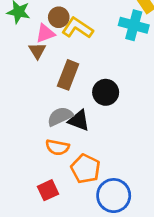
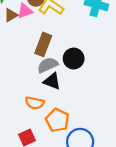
brown triangle: (37, 51) -> (11, 15), moved, turned 32
gray semicircle: (60, 116) -> (48, 65), moved

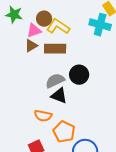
brown triangle: (11, 15) -> (31, 46), moved
brown rectangle: (43, 44) -> (55, 49), moved, turned 70

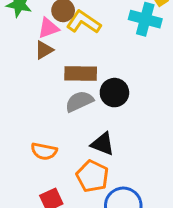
brown rectangle: (55, 49) -> (81, 73), moved
black triangle: (59, 96) -> (103, 144), moved
orange semicircle: (43, 116) -> (44, 151), moved

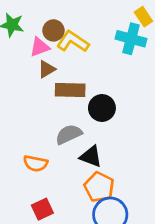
brown triangle: (44, 50) -> (47, 69), moved
gray semicircle: (79, 101) -> (69, 134), moved
orange pentagon: (92, 176) -> (99, 187), moved

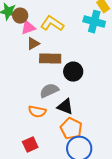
brown circle: (53, 30) -> (20, 16), moved
orange semicircle: (35, 163) -> (37, 112), moved

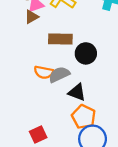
brown triangle: (33, 44) -> (31, 17), moved
orange semicircle: (37, 112) -> (44, 72), moved

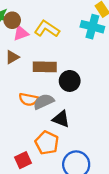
brown triangle: (31, 17) -> (12, 57), moved
orange pentagon: (84, 117) -> (47, 143), moved

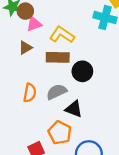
yellow L-shape: (47, 29) -> (62, 35), moved
orange semicircle: (28, 99) -> (30, 93), moved, turned -90

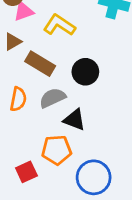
brown rectangle: (58, 57) -> (40, 64), moved, turned 30
orange pentagon: (60, 133) -> (57, 150), turned -30

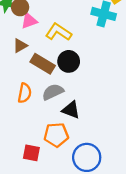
black circle: (85, 72) -> (69, 61), moved
red square: (26, 172) -> (31, 153), turned 36

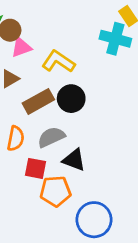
brown rectangle: (43, 64) -> (38, 101), turned -60
red square: (31, 153) -> (36, 168), moved

